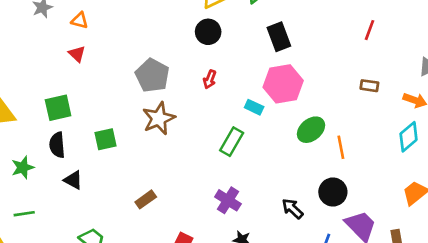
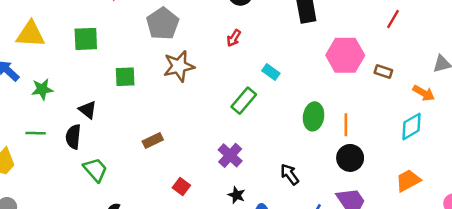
gray pentagon: (152, 75) -> (163, 24), moved
pink hexagon: (283, 84) -> (345, 55), moved
green ellipse: (311, 130) -> (314, 116), moved, turned -52
black semicircle: (57, 145) -> (73, 137), moved
black circle: (333, 192) -> (350, 158), moved

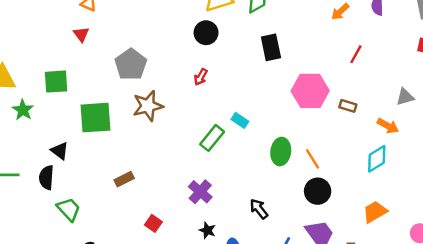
cyan rectangle: (271, 72) -> (240, 120), moved
green square: (125, 77) -> (95, 118), size x1.6
green star: (42, 89) -> (23, 110), moved, turned -30
orange line: (346, 125) -> (313, 159), turned -30

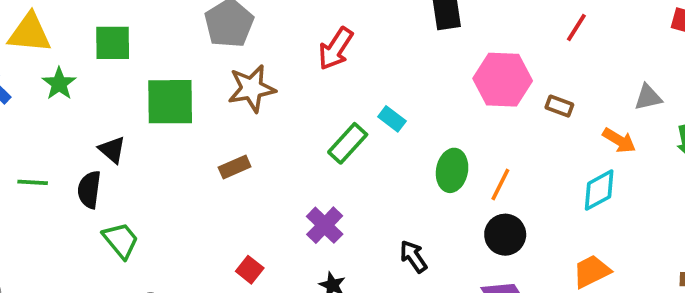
red arrow: (201, 77) -> (336, 49), size x1.6
orange line: (313, 159) -> (500, 185), turned 55
brown rectangle: (124, 179) -> (235, 167), moved

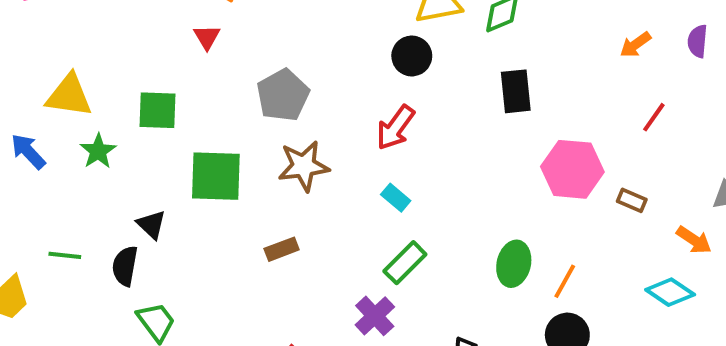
cyan rectangle: (392, 119) -> (396, 198), moved
green rectangle: (348, 143) -> (405, 263), moved
cyan diamond: (599, 190) -> (670, 292), turned 60

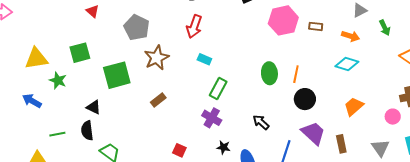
blue arrow: (28, 151) -> (32, 101), moved

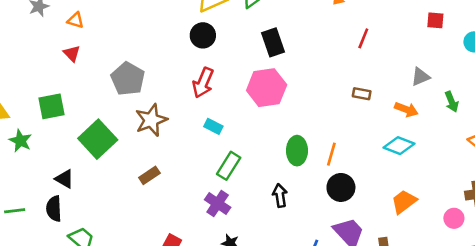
pink hexagon: (283, 20) -> (267, 88), moved
green square: (117, 75) -> (98, 139), turned -32
black arrow: (261, 122) -> (280, 195), moved, turned 36

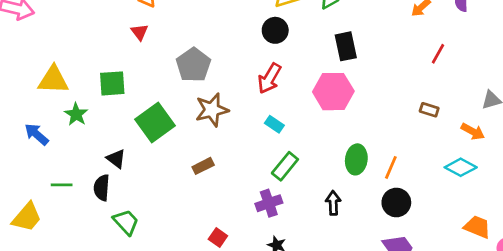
orange trapezoid: (404, 202) -> (477, 227), moved, turned 52
purple cross: (218, 204) -> (269, 203), turned 30

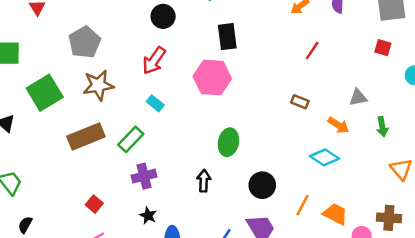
brown rectangle: (203, 166) -> (86, 137), size x1.8
green rectangle: (285, 166) -> (131, 139), moved
orange line: (391, 167) -> (303, 205), moved

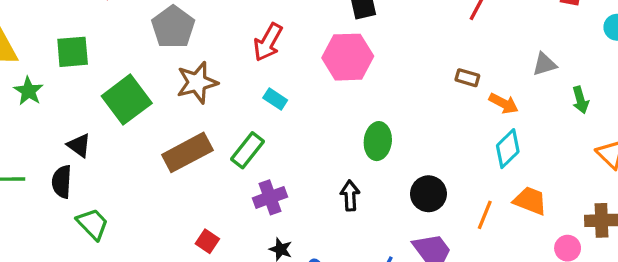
orange arrow: (338, 125) -> (504, 103), moved
cyan diamond: (325, 157) -> (508, 149), turned -72
orange trapezoid: (335, 214) -> (530, 201), moved

